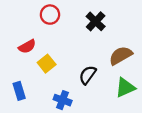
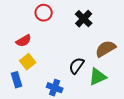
yellow square: (47, 64) -> (28, 62), moved
green triangle: (125, 87) -> (98, 77), moved

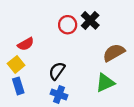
red circle: (44, 13) -> (68, 25), moved
yellow square: (28, 62) -> (16, 64), moved
black semicircle: (77, 66) -> (57, 71), moved

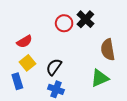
brown semicircle: (114, 53) -> (108, 50), turned -70
yellow square: (16, 64) -> (27, 63), moved

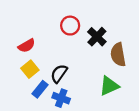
black cross: (85, 19) -> (97, 37), moved
blue rectangle: (17, 81) -> (40, 89), moved, turned 56

